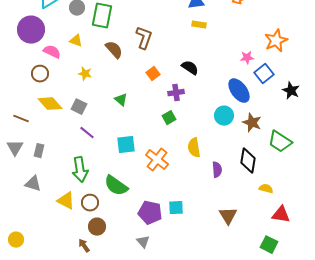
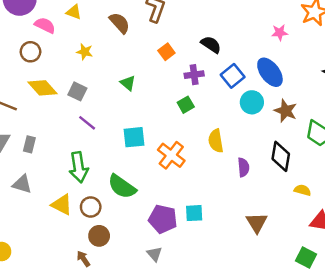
blue square: (264, 74) -> (233, 76), moved

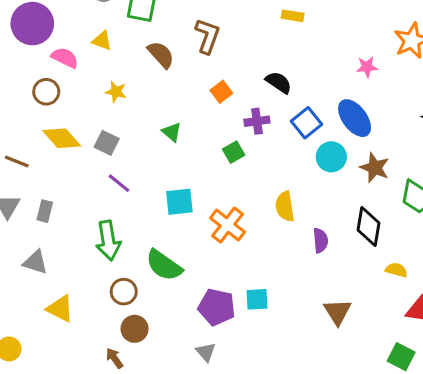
green square: (186, 105) -> (234, 152), moved
yellow triangle: (62, 205) -> (60, 309), moved

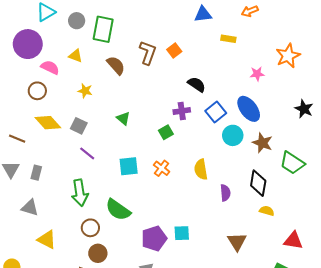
yellow rectangle: (293, 16) -> (228, 39), moved
orange square: (221, 92) -> (174, 50), moved
orange cross: (228, 225) -> (162, 168), moved, size x0.7
yellow semicircle: (396, 270) -> (267, 211), moved
purple pentagon: (217, 307) -> (154, 238), turned -30

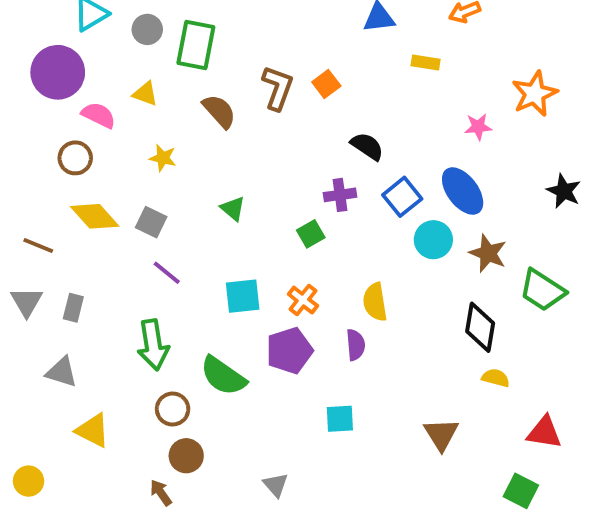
purple semicircle: (225, 193) -> (356, 345), moved
purple pentagon: (154, 238) -> (289, 351), moved

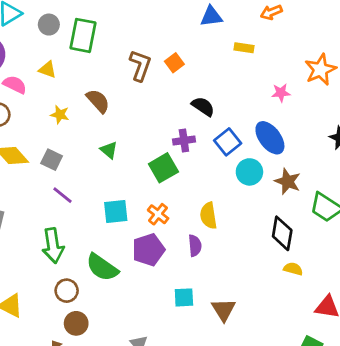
brown semicircle: (219, 111) -> (98, 101), moved
green square: (311, 234) -> (163, 168), size x1.5
brown triangle: (441, 434) -> (224, 310), moved

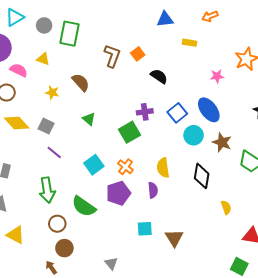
black semicircle: (203, 106) -> (159, 76), moved
cyan square: (116, 211) -> (94, 165), turned -30
black diamond: (282, 233) -> (202, 176), moved
yellow semicircle: (293, 269) -> (226, 207), turned 56

